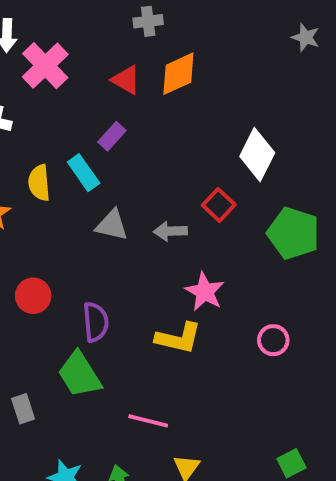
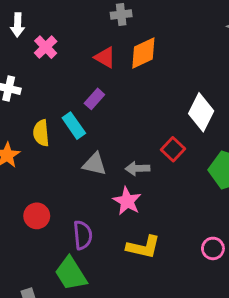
pink cross: (45, 66) -> (46, 47), size x0.7
pink star: (205, 292) -> (127, 201), moved

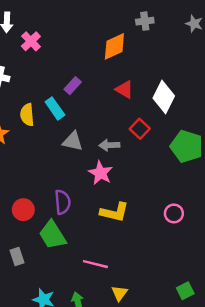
gray cross: (121, 15) -> (145, 21), moved
red triangle: (105, 57) -> (125, 89), moved
red circle: (37, 216) -> (23, 210), moved

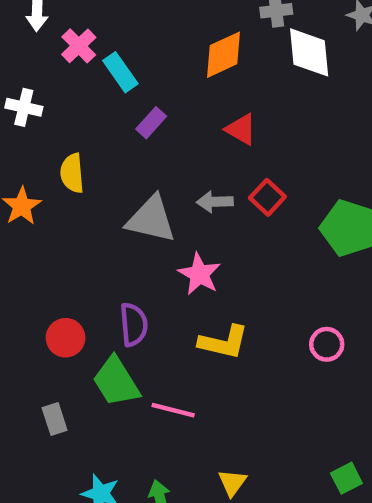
white diamond: (164, 97) -> (309, 52), moved, turned -32
cyan rectangle: (55, 108) -> (120, 72), moved
gray triangle: (73, 141) -> (151, 219), size x1.4
gray arrow: (109, 145) -> (215, 202), moved
pink line: (95, 264) -> (173, 410), moved

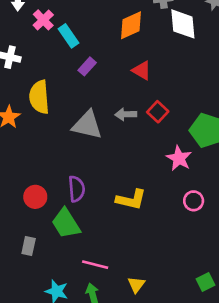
yellow semicircle: (72, 173) -> (39, 97), size x1.4
pink star: (199, 274) -> (179, 158), moved
pink line: (173, 410) -> (95, 265), moved
gray rectangle: (55, 419) -> (29, 246), turned 30

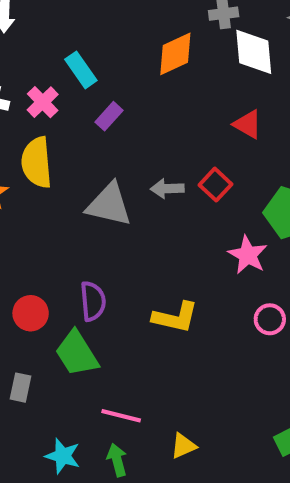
pink cross: (43, 20) -> (43, 102), moved
red triangle: (142, 70) -> (248, 124), moved
yellow triangle: (136, 285) -> (183, 446), turned 30

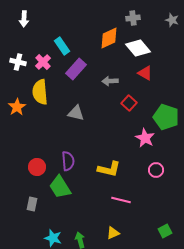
white diamond: (254, 52) -> (138, 48), moved, turned -35
purple rectangle: (109, 116) -> (76, 69), size x1.5
gray arrow: (167, 189) -> (110, 81), moved
gray triangle: (109, 205) -> (76, 113), size x0.7
pink line: (121, 416) -> (121, 200), moved

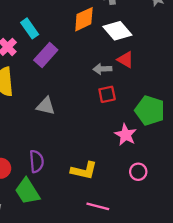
gray arrow: (110, 81) -> (102, 69), moved
red square: (129, 103) -> (107, 94), turned 35

